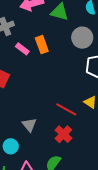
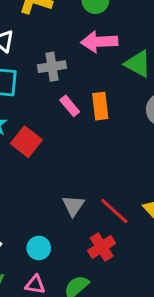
gray triangle: (29, 125) -> (73, 206), moved
cyan circle: (11, 146) -> (39, 248), moved

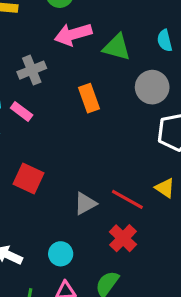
pink rectangle: (70, 106) -> (22, 111), moved
red square: (26, 142) -> (28, 179), moved
gray triangle: (73, 206) -> (85, 204), turned 40

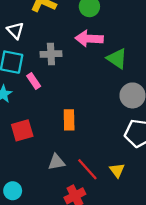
orange rectangle: (89, 98) -> (69, 120), moved
red square: (28, 179) -> (22, 130), turned 30
cyan circle: (61, 254) -> (13, 191), moved

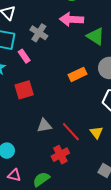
gray cross: (51, 54) -> (39, 33), turned 36
orange rectangle: (69, 120) -> (78, 74), moved, turned 66
red square: (22, 130) -> (24, 90), moved

